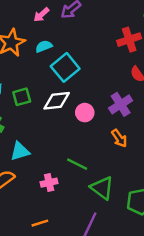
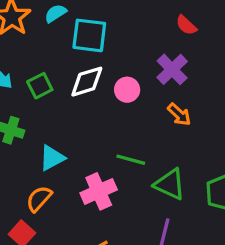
cyan square: (65, 67) -> (89, 35), turned -32
pink cross: (49, 183) -> (99, 191), size x1.5

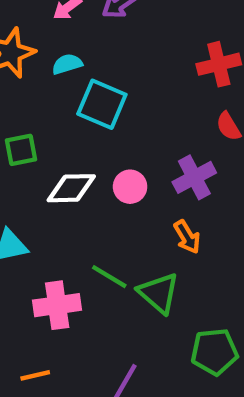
white diamond: (87, 82) -> (71, 188), moved
green triangle: (170, 184) -> (159, 293), moved

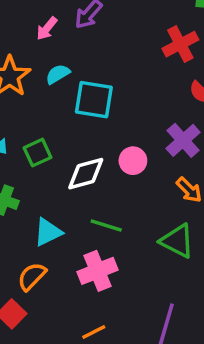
green line: (109, 277) -> (106, 225), moved

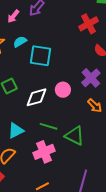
green triangle: (177, 241) -> (75, 136), moved

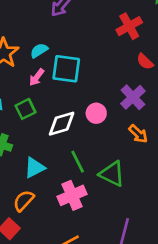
pink arrow: (13, 16) -> (37, 77), moved
green line: (48, 126) -> (78, 162), turned 48

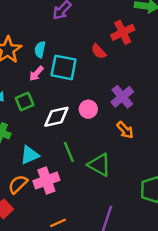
cyan semicircle: (39, 51) -> (40, 49), turned -49
red semicircle: (145, 62) -> (99, 51), moved
pink cross: (72, 195) -> (46, 180), moved

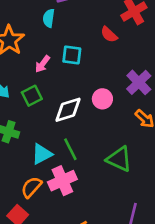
cyan semicircle: (40, 49) -> (49, 18), moved
cyan square: (64, 67) -> (72, 55), size x0.7
green line: (69, 152) -> (70, 149), moved

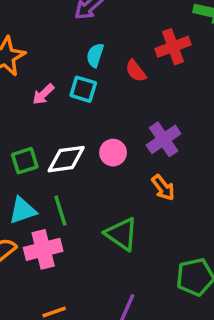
cyan semicircle: (49, 18) -> (95, 55), moved
green square: (32, 96) -> (25, 161), moved

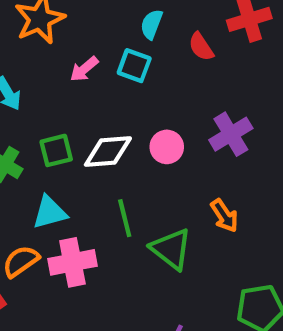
orange arrow: (163, 188) -> (224, 216), moved
green line: (60, 211) -> (125, 218), moved

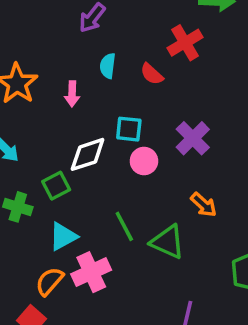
cyan square: (134, 66) -> (129, 129), moved
pink arrow: (84, 69) -> (72, 94), moved, turned -35
white diamond: (108, 152) -> (88, 154), moved

